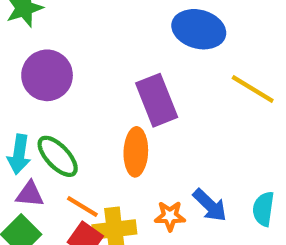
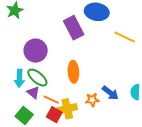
purple circle: (47, 75) -> (36, 51), moved
purple rectangle: (157, 100) -> (74, 28), moved
purple triangle: (30, 194) -> (33, 93), moved, turned 40

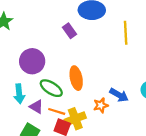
purple rectangle: (74, 28) -> (69, 31), size x0.6
yellow line: (125, 37) -> (126, 33), turned 70
green ellipse: (37, 78) -> (51, 88), moved

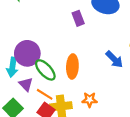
purple circle: (32, 61) -> (27, 53), moved
blue arrow: (119, 95) -> (114, 59), moved

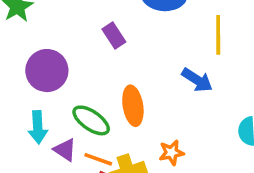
purple rectangle: (78, 18) -> (114, 36), moved
purple circle: (27, 53) -> (47, 71), moved

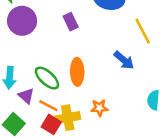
yellow line: (218, 35) -> (143, 31), turned -35
purple circle: (47, 71) -> (22, 21), moved

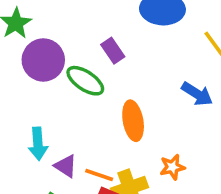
green ellipse: (47, 78) -> (85, 81), moved

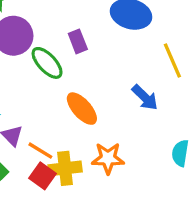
orange ellipse: (133, 121) -> (82, 109), turned -44
orange star: (172, 167) -> (108, 158), size x1.4

